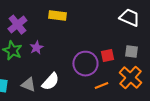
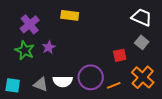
gray square: (131, 52) -> (142, 42), moved, turned 32
purple circle: (85, 64) -> (91, 77), moved
white semicircle: (50, 82) -> (63, 81), turned 48

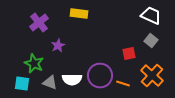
green star: (25, 50) -> (34, 64), moved
orange line: (114, 85) -> (123, 84), turned 40

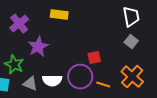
white trapezoid: (151, 16) -> (131, 17), turned 55
purple star: (58, 46) -> (38, 47), size x1.5
red square: (129, 54) -> (94, 58), moved

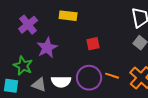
red square: (94, 58) -> (93, 44), moved
orange line: (103, 85) -> (112, 76), moved

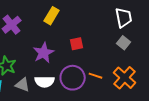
yellow rectangle: (68, 16) -> (52, 16), turned -66
purple star: (47, 48) -> (44, 53), moved

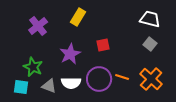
white trapezoid: (124, 18) -> (150, 19), turned -65

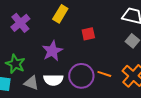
red square: (103, 45) -> (88, 34), moved

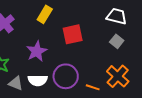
red square: (88, 34) -> (73, 34), size x1.5
orange line: (104, 74) -> (93, 87), moved

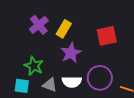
yellow rectangle: (45, 14) -> (64, 29), moved

